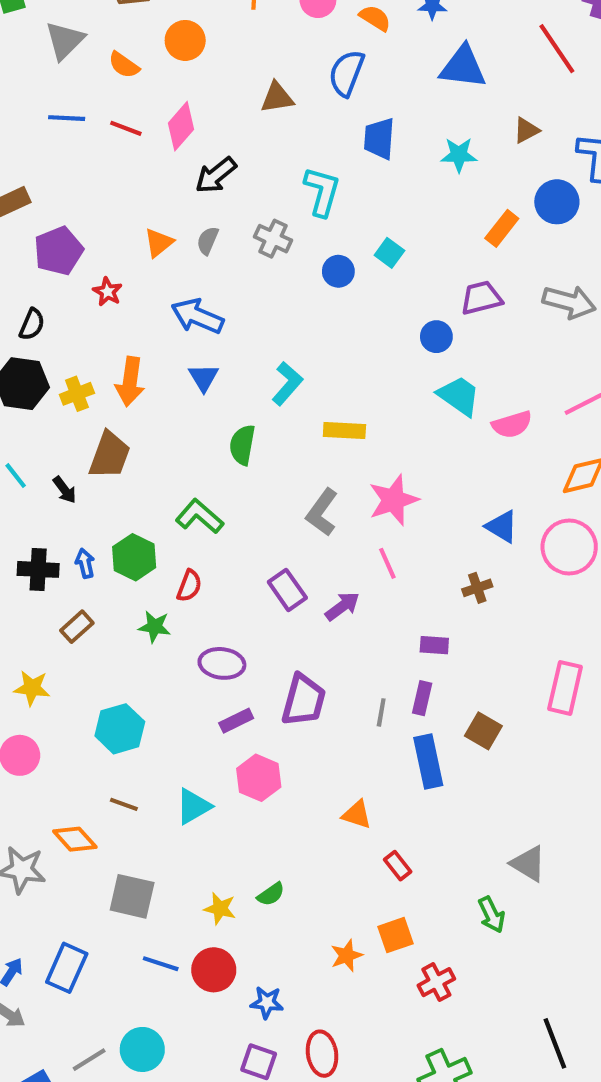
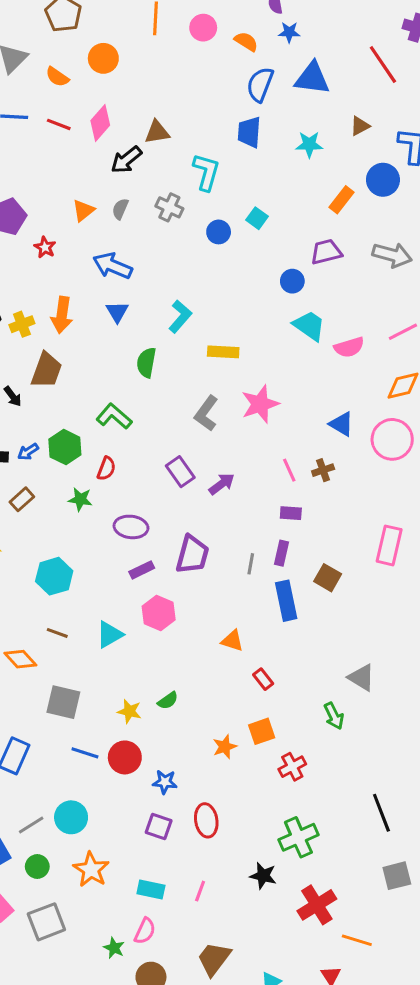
blue semicircle: (347, 73) -> (260, 84), moved
brown triangle: (277, 98) -> (157, 132), moved
blue arrow: (85, 563) -> (28, 452), turned -110
pink line: (387, 563) -> (289, 470), moved

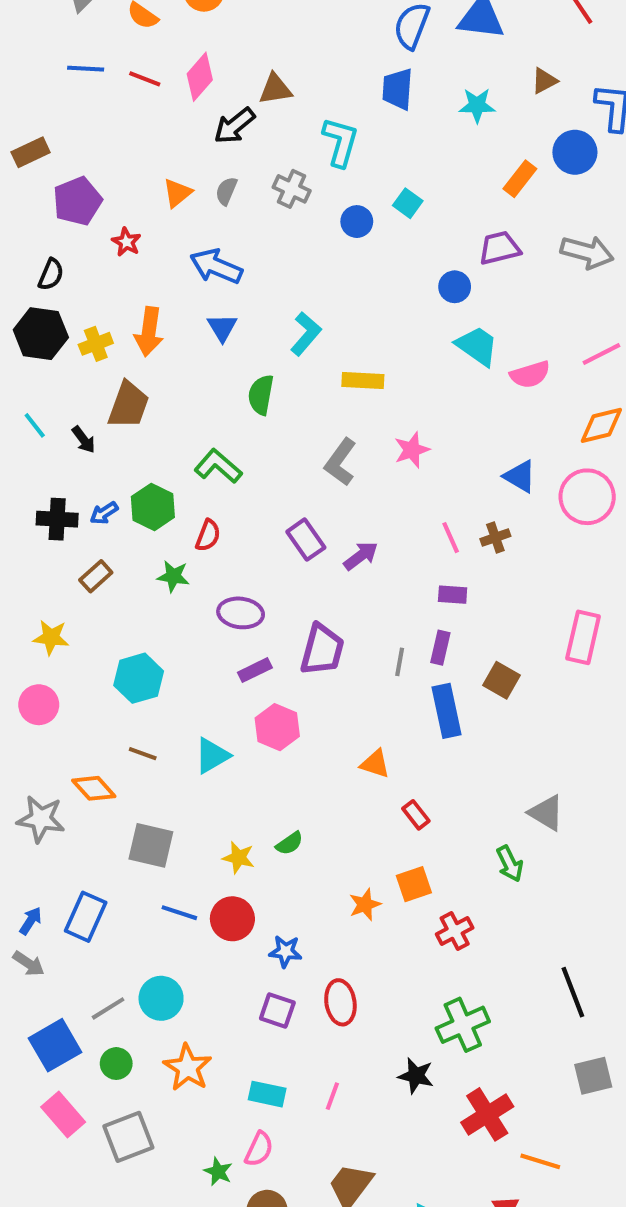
pink star: (260, 404) -> (412, 450), size x0.7

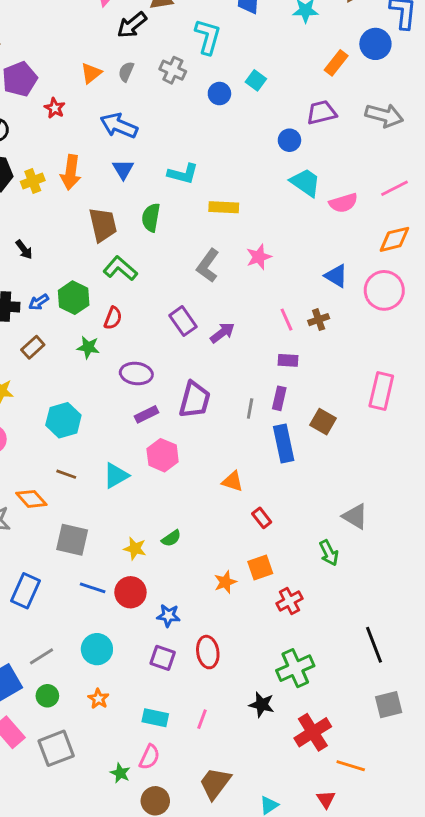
cyan L-shape: (306, 334) -> (183, 174), turned 64
brown trapezoid: (128, 405) -> (103, 225), moved, turned -33
cyan circle: (161, 998) -> (97, 649), moved
orange star: (188, 1068) -> (98, 699), size x0.6

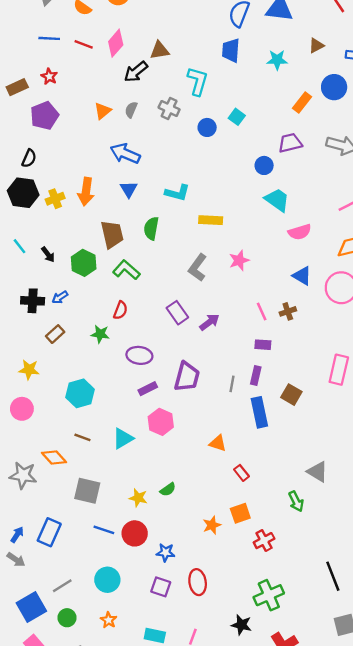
red star: (55, 108) -> (49, 76), moved
pink semicircle: (343, 203) -> (300, 232), moved
green hexagon: (74, 298) -> (84, 263), moved

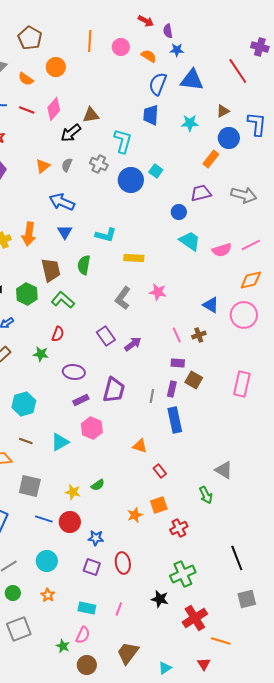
blue circle: (334, 87) -> (229, 138), moved
blue circle: (207, 127) -> (131, 180), size x1.6
pink semicircle: (300, 232) -> (222, 250), moved
pink star: (239, 260) -> (158, 292), turned 30
brown square: (291, 395) -> (194, 380), moved

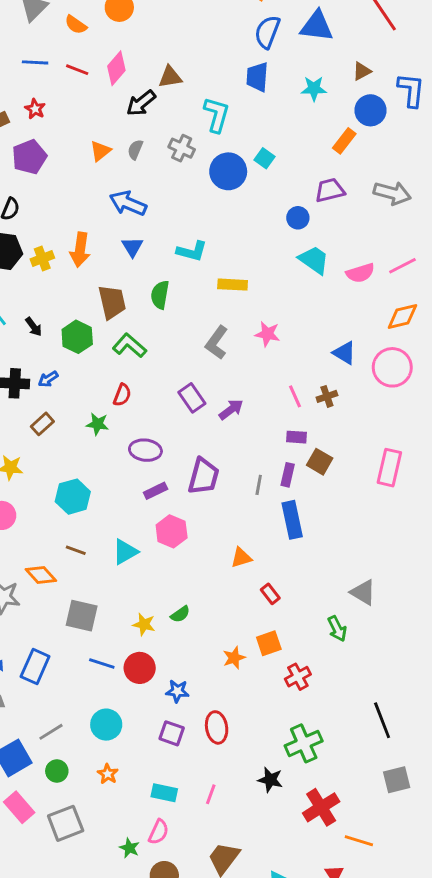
orange triangle: (140, 446) -> (241, 558), turned -35

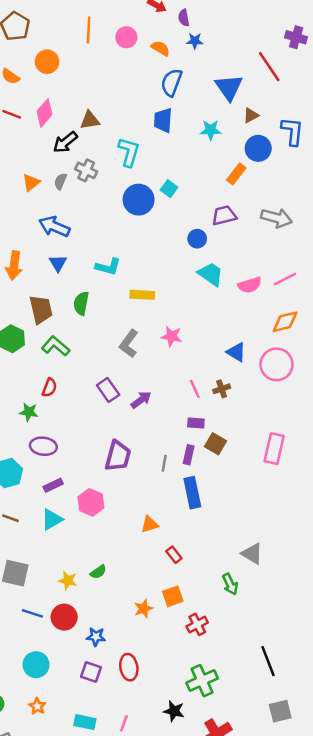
blue triangle: (317, 26) -> (229, 87), moved, turned 48
gray cross: (182, 148) -> (86, 170), moved
purple ellipse: (145, 450) -> (43, 446), moved
purple rectangle: (156, 491) -> (53, 485), moved

